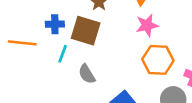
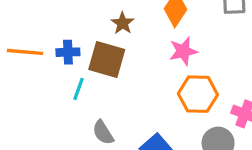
orange line: (22, 43) -> (25, 52), moved
gray semicircle: (87, 74) -> (103, 132), moved

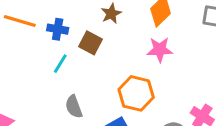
brown square: (107, 60) -> (90, 43), size x0.7
orange hexagon: (198, 94) -> (136, 93), moved

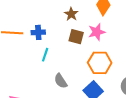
brown square: (90, 43) -> (76, 37), moved
pink star: (160, 50) -> (97, 32), moved

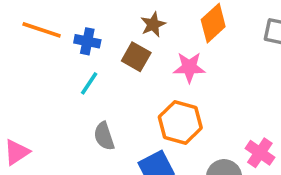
brown square: (76, 37) -> (136, 57), moved

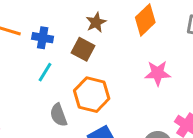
pink star: (189, 67) -> (158, 73), moved
orange hexagon: (180, 122) -> (92, 95), moved

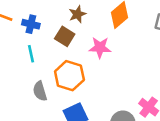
cyan line: (45, 72) -> (31, 54), turned -48
pink star: (158, 73) -> (100, 48), moved

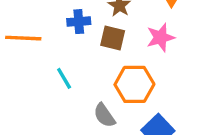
blue cross: (31, 24) -> (79, 22), moved
cyan line: (31, 54) -> (64, 78), moved

